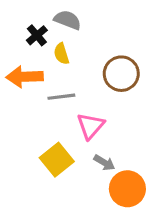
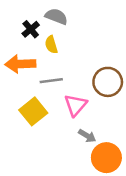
brown circle: (121, 74) -> (108, 82), moved
yellow square: (57, 160) -> (33, 111), moved

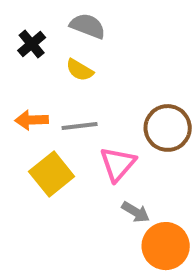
black cross: (31, 29) -> (32, 44), moved
yellow semicircle: (51, 45) -> (80, 70), turned -42
orange arrow: (20, 64) -> (32, 120), moved, size x0.7

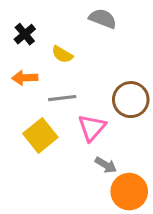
gray semicircle: (88, 26) -> (103, 19), moved
orange arrow: (32, 120) -> (25, 78), moved

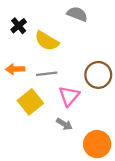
yellow semicircle: (62, 54) -> (47, 41), size x1.5
orange arrow: (25, 78) -> (15, 69), moved
gray arrow: (106, 165) -> (64, 124), moved

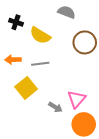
black cross: (19, 26) -> (16, 22), turned -32
brown circle: (98, 75) -> (85, 42), moved
pink triangle: (69, 96) -> (77, 99), moved

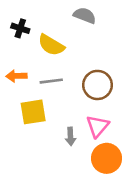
brown circle: (85, 42) -> (98, 85), moved
yellow square: (26, 88) -> (33, 112), turned 30
gray arrow: (55, 107) -> (70, 136), turned 56

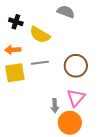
orange arrow: (16, 76) -> (13, 50), moved
yellow square: (33, 112) -> (15, 73), moved
orange circle: (107, 158) -> (70, 123), moved

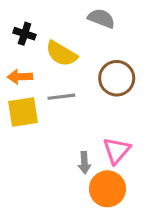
brown circle: (76, 66) -> (117, 78), moved

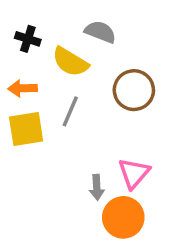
gray semicircle: (101, 18) -> (100, 32), moved
gray line: (61, 97) -> (70, 111), turned -60

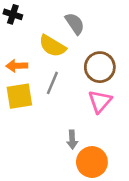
gray semicircle: (100, 32) -> (75, 24), turned 35
black cross: (28, 39) -> (13, 14), moved
pink triangle: (134, 173) -> (100, 101), moved

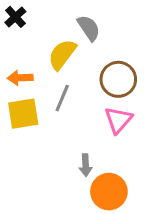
black cross: (13, 14) -> (15, 17), turned 30
yellow semicircle: (52, 46) -> (62, 54), turned 96

